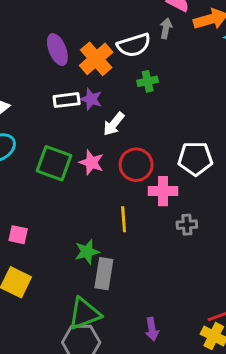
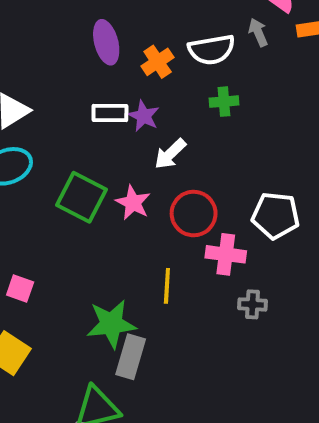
gray arrow: (166, 28) -> (258, 32), turned -42
orange cross: (96, 59) -> (158, 62), size x0.7
green star: (87, 252) -> (111, 324), size x1.4

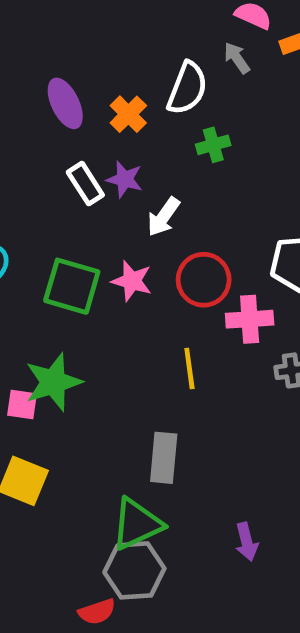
white semicircle: (211, 50) -> (187, 88), turned -48
white rectangle: (110, 113) -> (85, 184), turned 68
green star: (111, 324) -> (53, 382), moved

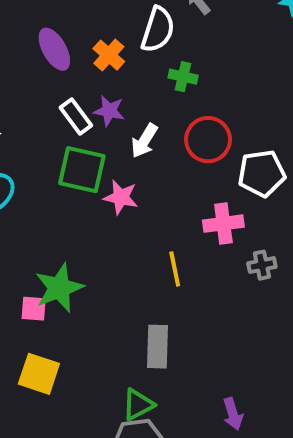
green cross: (213, 145) -> (183, 77), turned 32
red circle: (204, 280) -> (208, 140), moved
green square: (72, 286) -> (82, 170), moved
green triangle: (137, 524) -> (138, 405), size x0.7

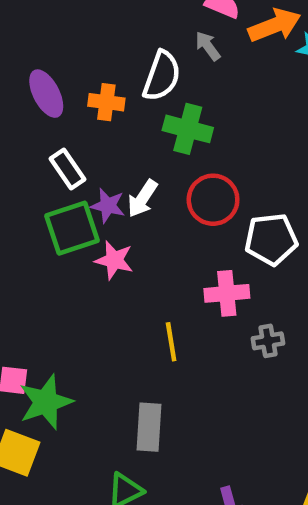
orange cross: (109, 55) -> (106, 102), turned -36
green cross: (183, 77) -> (188, 129), size x1.5
purple star: (109, 111) -> (108, 206), moved
green square: (82, 170) -> (72, 228), turned -33
green star: (59, 288) -> (46, 402), moved

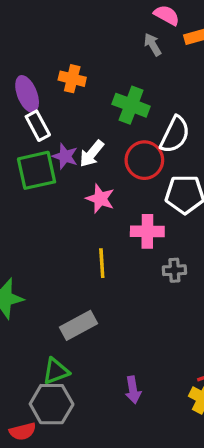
white semicircle: (162, 76) -> (175, 135), moved
purple ellipse: (46, 94) -> (27, 94), moved
pink star: (114, 260) -> (100, 199), moved
gray rectangle: (149, 427) -> (79, 325), turned 52

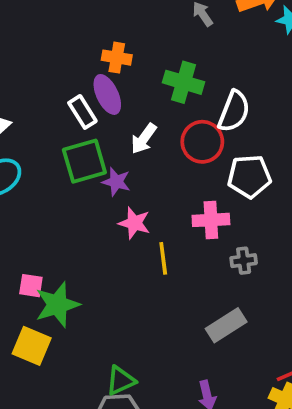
purple ellipse: (27, 94) -> (107, 94), moved
purple star: (65, 156) -> (116, 182), moved
pink star: (100, 199) -> (134, 223), moved
gray rectangle: (79, 325) -> (226, 325), moved

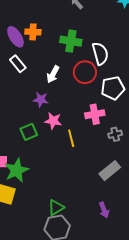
purple ellipse: (107, 94) -> (15, 37), moved
white semicircle: (234, 111) -> (100, 54), turned -30
green square: (84, 161) -> (29, 132), moved, size x0.7

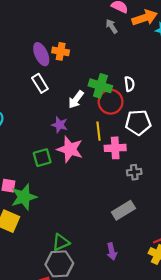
green cross: (71, 41) -> (100, 86), moved
white semicircle: (100, 54) -> (129, 84), size x0.6
pink star: (53, 121) -> (70, 149), size x1.4
yellow line: (71, 138) -> (99, 131), moved

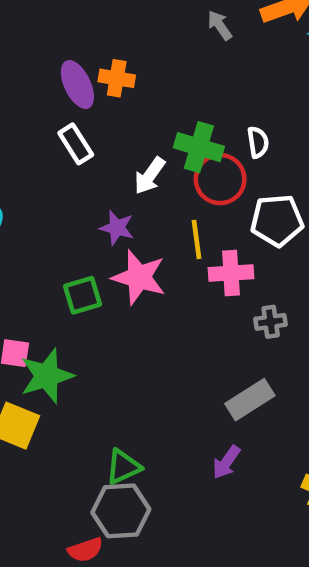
purple arrow: (112, 252) -> (226, 462), moved, turned 49

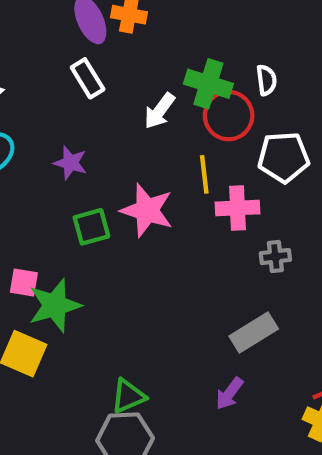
purple star: (117, 228) -> (70, 163), moved

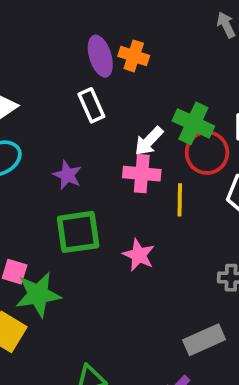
pink cross: (237, 208) -> (142, 174), moved
pink star: (147, 210) -> (139, 255), moved, size x0.7
green square: (91, 227) -> (78, 232), size x1.4

